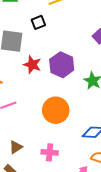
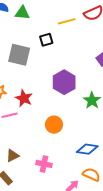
red star: (32, 65) -> (24, 98), moved
orange circle: (56, 110) -> (54, 125), size x0.7

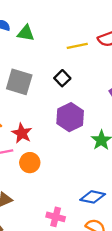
black square: (46, 40) -> (62, 78), moved, turned -32
orange circle: (54, 125) -> (30, 163), moved
pink cross: (44, 164) -> (56, 217), moved

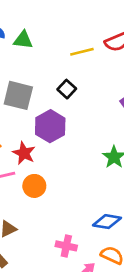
purple hexagon: (70, 117) -> (50, 126), moved

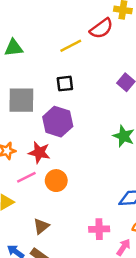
black square: (67, 89) -> (65, 84), turned -36

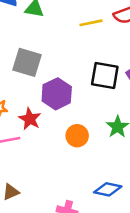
black square: (65, 84) -> (105, 76), moved, size x1.6
orange circle: (56, 181) -> (77, 136), moved

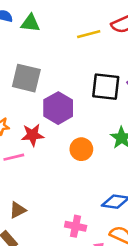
red star: (30, 119) -> (33, 135), turned -30

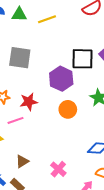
yellow line: (89, 34) -> (47, 19), moved
purple hexagon: (58, 108) -> (61, 79), moved
pink cross: (76, 226) -> (58, 169), moved, turned 35

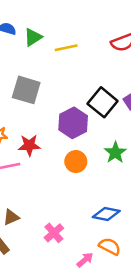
green triangle: (19, 14) -> (33, 37), turned -42
black square: (83, 59) -> (103, 102), turned 30

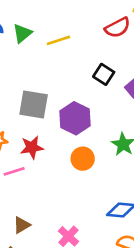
gray square: (26, 90) -> (34, 104), moved
black square: (103, 102) -> (104, 74), moved, size x0.7

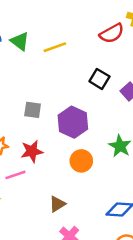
green triangle: (22, 33) -> (20, 41), turned -42
gray square: (34, 104) -> (33, 110), size x0.6
brown triangle: (22, 225) -> (57, 204), moved

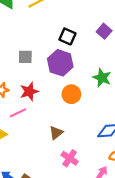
black square: (99, 79) -> (67, 36), moved

